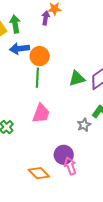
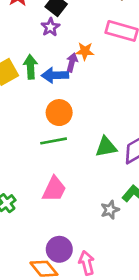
blue arrow: (19, 49) -> (55, 75), moved
green line: (37, 78) -> (54, 141), turned 72
purple circle: (64, 155) -> (59, 249), moved

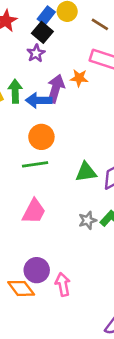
orange star: (85, 51) -> (79, 78), moved
purple arrow: (72, 62) -> (56, 89), size x1.5
gray star: (110, 210) -> (87, 220), moved

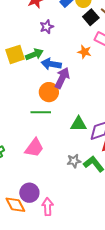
black square: (42, 32) -> (91, 17), moved
purple star: (36, 53) -> (47, 27), moved
purple arrow: (56, 89) -> (62, 78), moved
green arrow: (15, 91) -> (34, 54), turned 60

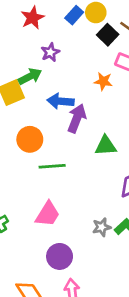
green arrow: (34, 54) -> (30, 76), moved
orange circle: (49, 92) -> (30, 139), moved
green triangle: (79, 124) -> (106, 146), moved
purple circle: (29, 193) -> (60, 256), moved

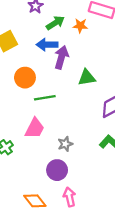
green arrow: (30, 76) -> (55, 23), moved
pink trapezoid: (48, 214) -> (35, 128), moved
gray star: (102, 227) -> (65, 144), moved

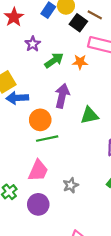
blue arrow: (47, 45) -> (17, 98), moved
orange circle: (25, 78) -> (40, 120), moved
purple circle: (57, 170) -> (38, 204), moved

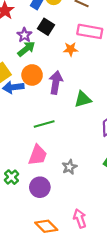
black square: (78, 23) -> (46, 27), moved
green arrow: (54, 60) -> (26, 49), moved
orange circle: (40, 120) -> (32, 75), moved

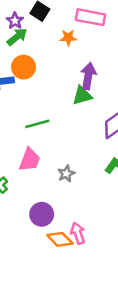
purple arrow: (56, 83) -> (88, 76), moved
purple circle: (40, 187) -> (42, 214), moved
orange diamond: (46, 226) -> (60, 239), moved

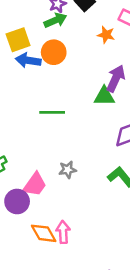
pink trapezoid: (30, 160) -> (35, 185), moved
purple circle: (42, 214) -> (17, 201), moved

